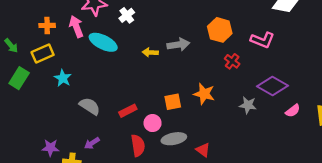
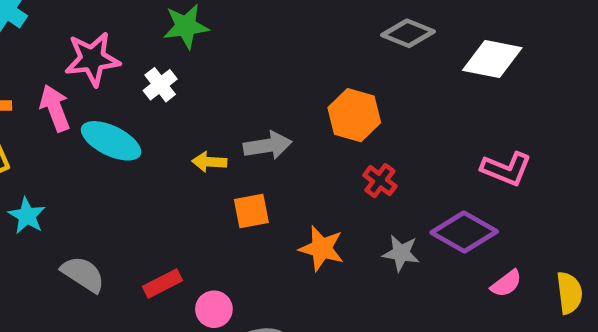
pink L-shape: (262, 40) -> (506, 169), moved
orange square: (173, 102) -> (251, 211), moved
gray star: (248, 105) -> (401, 253), moved

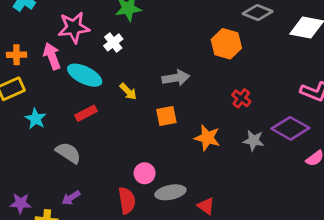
orange hexagon: (354, 115) -> (226, 44), moved
yellow arrow: (209, 162) -> (128, 91), moved, turned -138
red rectangle: (162, 283) -> (86, 113), moved

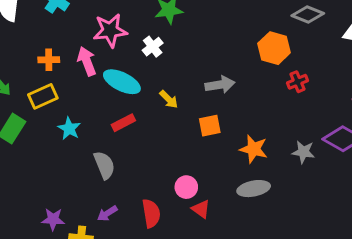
red cross: (241, 98) -> (298, 82), moved, turned 30
gray semicircle: (68, 153) -> (104, 165), turned 35
gray ellipse: (170, 192) -> (254, 189), moved
red semicircle: (127, 200) -> (151, 213), moved
red triangle: (206, 206) -> (201, 209), moved

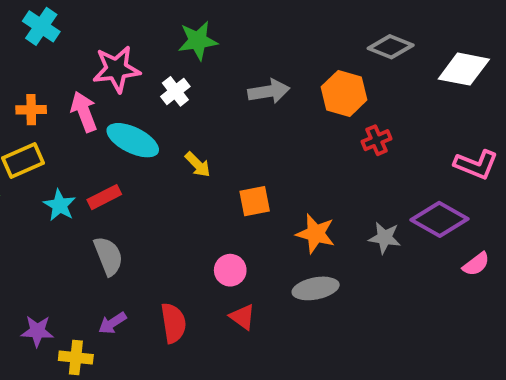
gray arrow: (220, 85) -> (269, 91), moved
red rectangle: (123, 123) -> (104, 197), moved
pink circle: (186, 187) -> (230, 270), moved

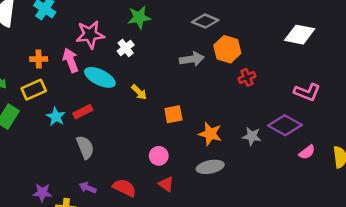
gray diamond: (391, 47) -> (205, 21), moved
gray arrow: (269, 91) -> (192, 59), moved
purple arrow: (112, 323) -> (88, 188), turned 56
red semicircle: (173, 323) -> (124, 188), turned -55

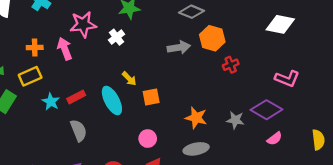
cyan ellipse: (100, 77) -> (112, 100), moved, turned 36
orange square: (173, 114) -> (151, 97), moved
pink semicircle: (307, 152) -> (274, 139), moved

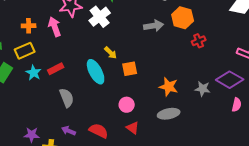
white cross: (117, 37) -> (100, 17), size x1.5
red rectangle: (76, 97) -> (56, 69), moved
cyan star: (51, 102) -> (34, 73), moved
pink semicircle: (274, 139) -> (237, 105), turned -40

